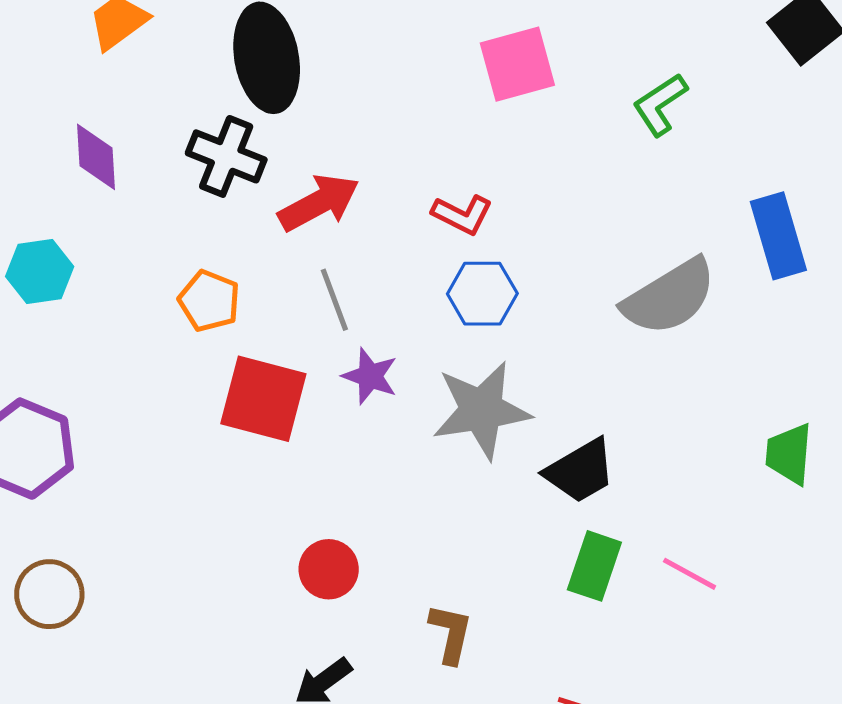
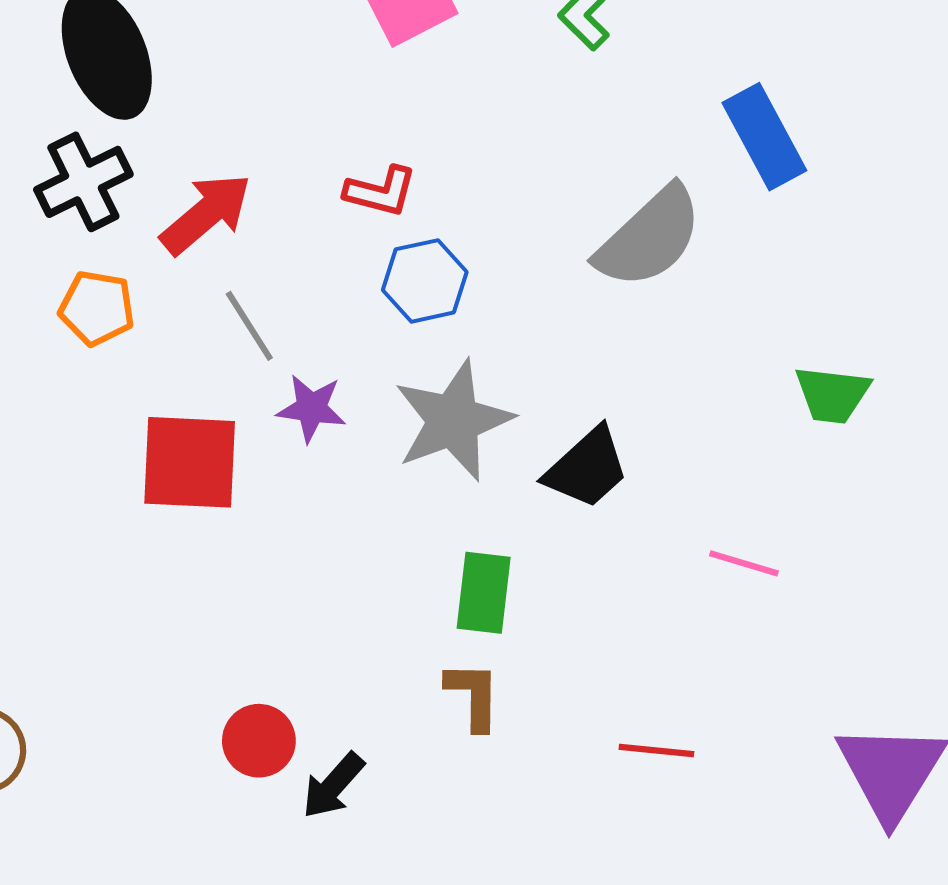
black cross: (226, 156) -> (83, 182), turned -36
orange pentagon: (209, 301) -> (97, 308), moved
green trapezoid: (789, 454) -> (832, 395), turned -76
green rectangle: (594, 566) -> (484, 593), moved
red circle: (329, 569) -> (259, 741), moved

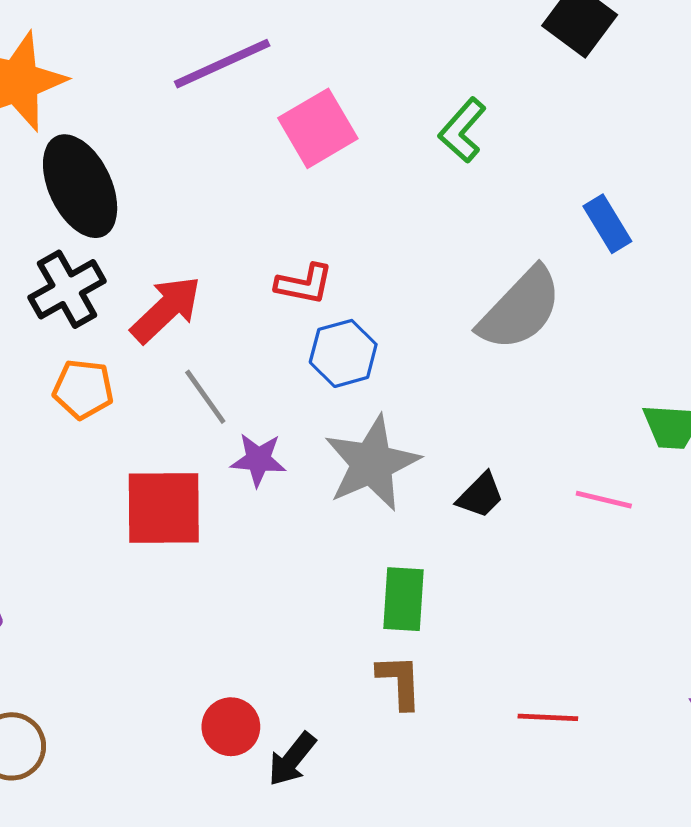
blue rectangle: (764, 137) -> (607, 224), size x0.7
black trapezoid: (587, 468) -> (480, 495), size x0.7
pink line: (744, 563) -> (604, 500), moved

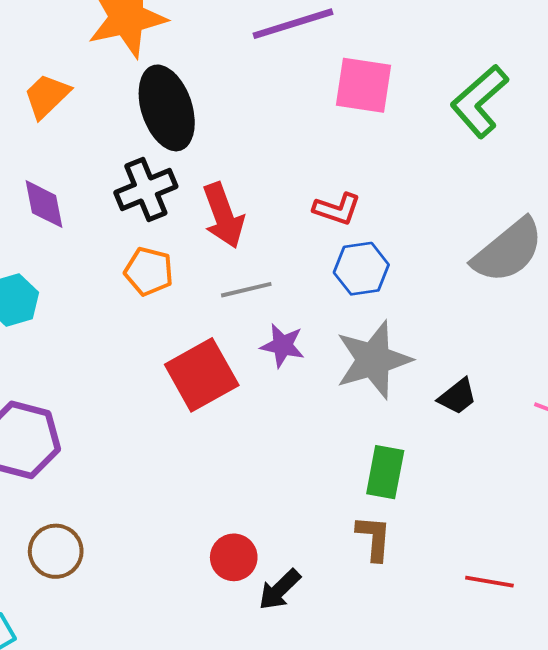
pink square: (318, 128) -> (364, 85), turned 32
green L-shape: (462, 130) -> (479, 101), size x1.4
red arrow: (166, 309) -> (223, 216), turned 106
gray line: (205, 397) -> (246, 290), turned -75
red square: (164, 508) -> (202, 375), turned -36

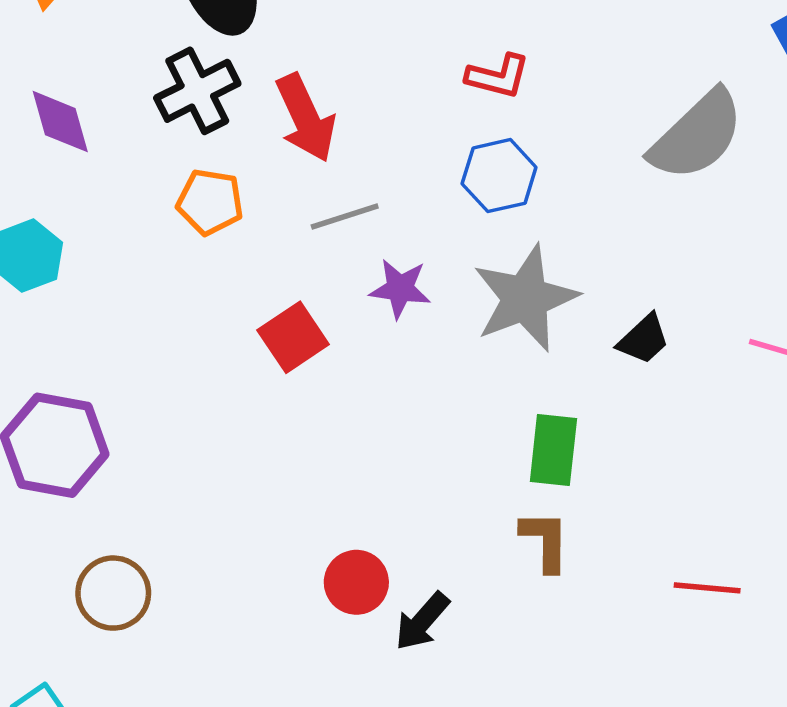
red L-shape: (337, 209) -> (498, 76), moved
red square: (202, 375) -> (293, 337), size x0.7

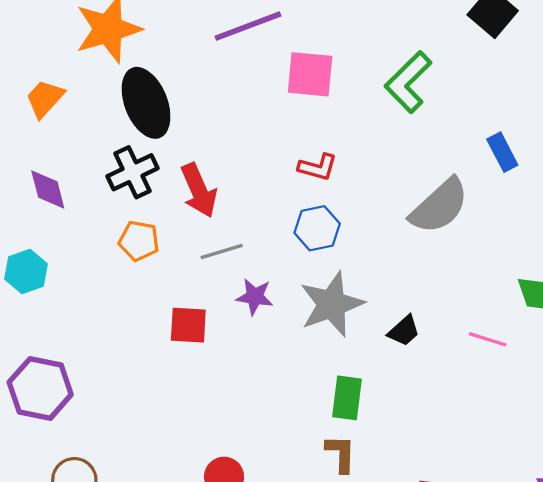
red square: (293, 337) -> (188, 325), turned 36

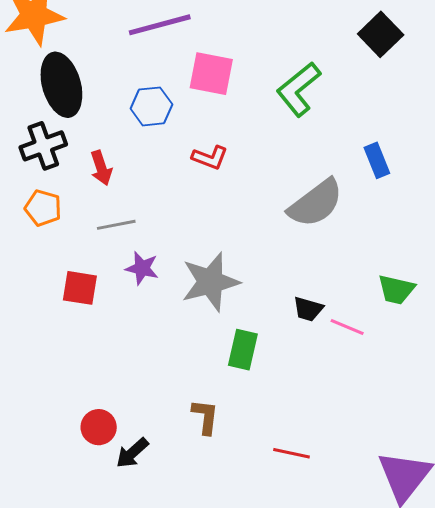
red arrow: (199, 190) -> (101, 168), size x0.7
blue hexagon: (317, 228) -> (151, 106), moved
black trapezoid: (404, 331) -> (308, 309), moved, turned 52
green rectangle: (347, 398) -> (243, 350), moved

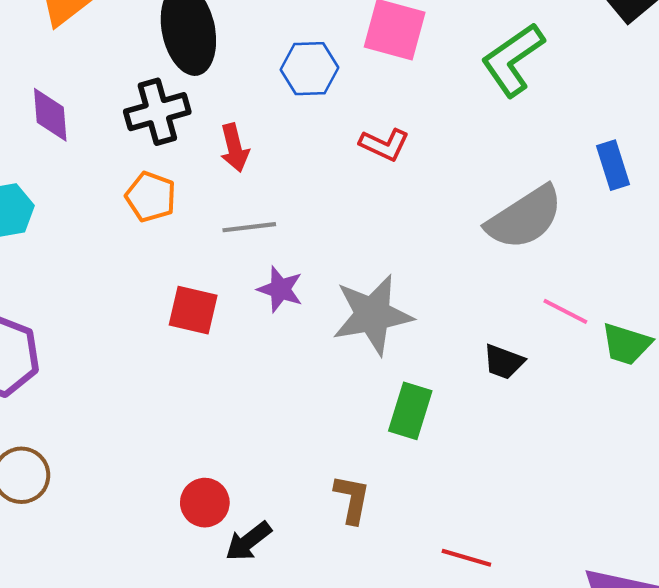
pink line: (347, 327) -> (565, 311), moved

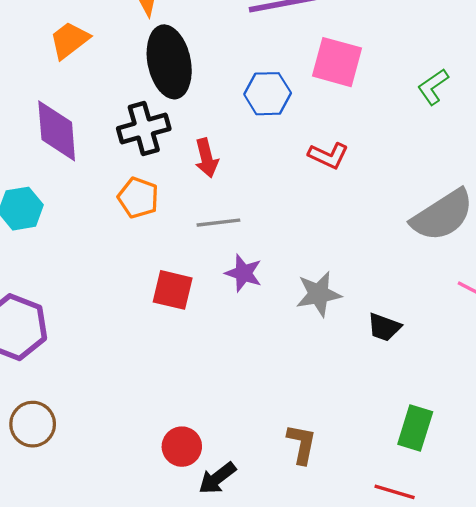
green L-shape: (513, 60) -> (433, 87), size x0.6
purple diamond: (50, 115) -> (57, 131), size x1.4
gray star: (373, 315) -> (319, 294), size x0.7
black trapezoid: (504, 362) -> (384, 327), moved
green rectangle: (410, 411) -> (415, 428), moved

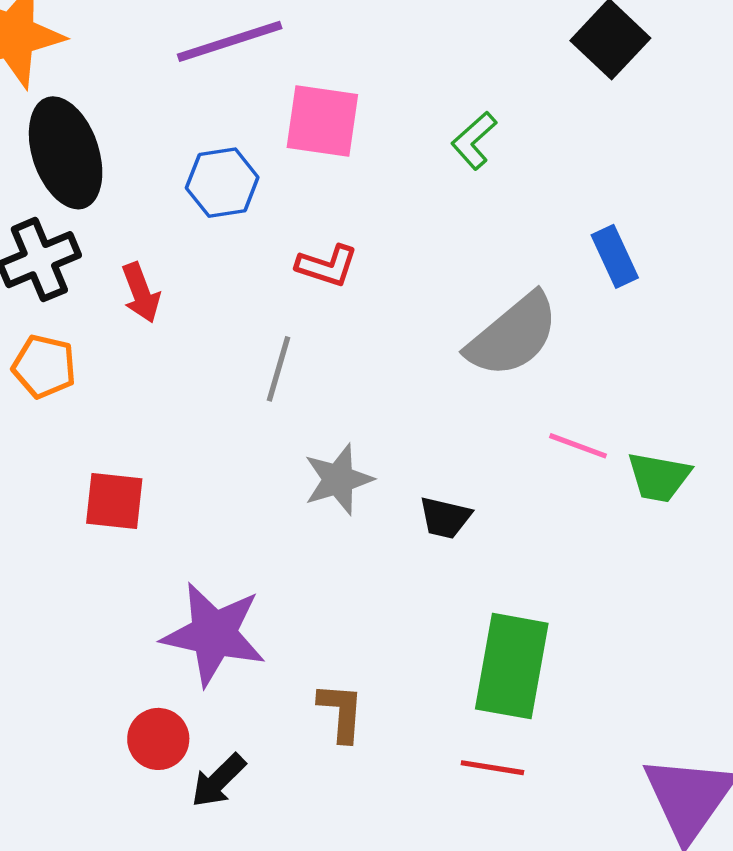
gray line: (218, 223) -> (278, 369), moved, turned -60
purple star: (243, 273) -> (214, 634), moved, size x1.8
green rectangle: (415, 428) -> (512, 666), size x1.5

